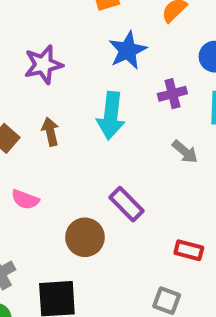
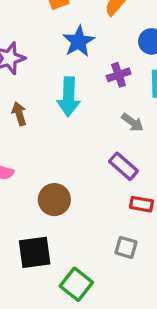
purple rectangle: (126, 204) -> (123, 166), moved

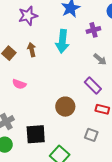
brown circle: (54, 200) -> (65, 107), moved

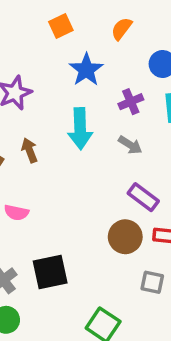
gray arrow: (100, 59) -> (130, 145), moved
brown circle: (65, 107) -> (125, 237), moved
black square: (36, 134) -> (50, 272), moved

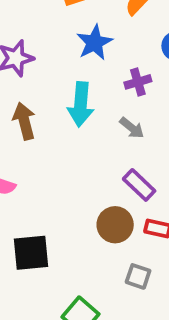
brown arrow: (30, 150) -> (24, 121), size x1.4

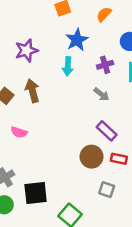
cyan arrow: (81, 104) -> (68, 66), moved, size x0.7
black square: (31, 253) -> (36, 193), moved

